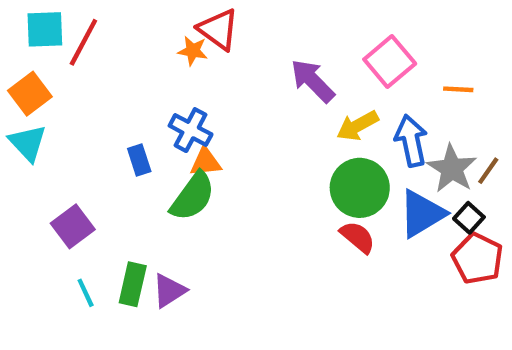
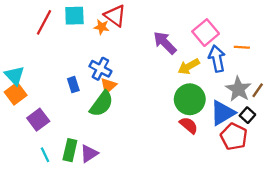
cyan square: (45, 29) -> (74, 16), moved
orange square: (30, 94) -> (16, 94), moved
blue arrow: (411, 141) -> (217, 59), moved
orange triangle: (206, 162) -> (108, 86), turned -36
red pentagon: (478, 259) -> (234, 137), moved

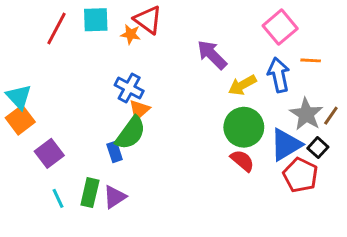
pink square: (206, 33) -> (280, 27), moved
blue rectangle: (73, 85) -> (115, 152), moved

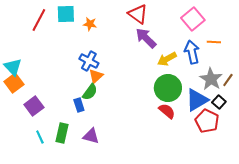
red triangle: (148, 20) -> (138, 14), moved
green semicircle: (131, 133) -> (90, 92), size x0.7
purple triangle: (115, 197) -> (91, 136), moved, turned 48

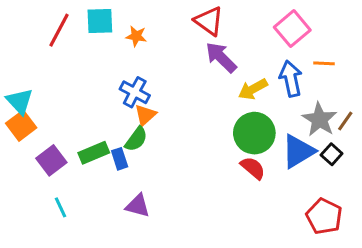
red pentagon: (207, 121) -> (324, 216), moved
green rectangle: (62, 133) -> (94, 153), moved, turned 54

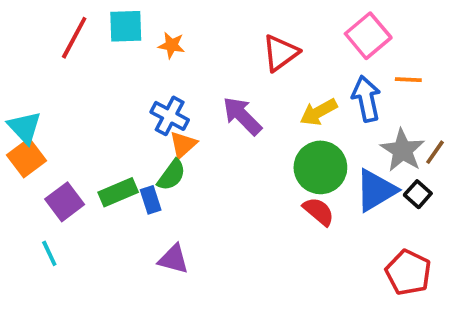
red triangle: (209, 21) -> (280, 53), moved, turned 48
purple arrow: (221, 57) -> (242, 116), moved
cyan line: (60, 207) -> (49, 253), moved

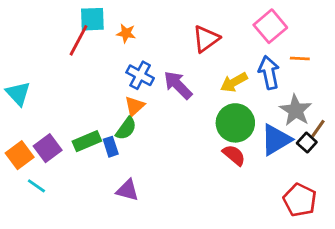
red line: (74, 38) -> (78, 40), moved
blue cross: (170, 116) -> (140, 75), moved
brown line: (435, 152) -> (318, 129), moved
orange square: (26, 158) -> (20, 155), moved
cyan line: (49, 253) -> (36, 186), turned -30

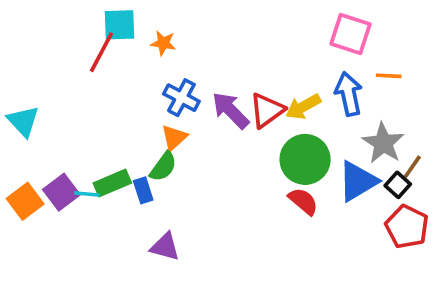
pink square: (270, 26) -> (351, 34), turned -32
red triangle: (206, 39) -> (267, 110), moved
cyan line: (36, 186) -> (87, 194), moved, turned -30
red pentagon: (300, 200) -> (407, 227), moved

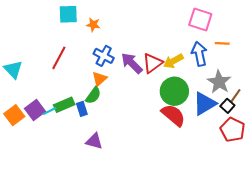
red line: (101, 52) -> (59, 58), moved
cyan line: (87, 194) -> (50, 111), turned -32
red semicircle: (303, 201) -> (173, 115), size x1.4

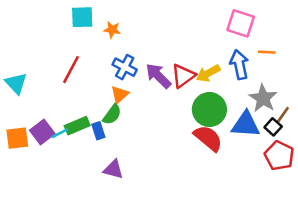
blue triangle: (205, 104) -> (246, 124), turned 35
orange square: (14, 115) -> (17, 138), turned 30

